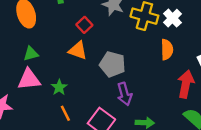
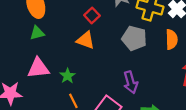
green triangle: (31, 54) -> (37, 33), moved
gray pentagon: (113, 64) -> (134, 38), moved

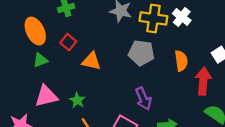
red square: (92, 15) -> (68, 42), moved
orange semicircle: (172, 39) -> (181, 61), moved

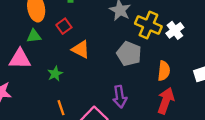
red arrow: (203, 81) -> (166, 101), moved
pink triangle: (46, 96) -> (20, 59), moved
green star: (77, 100) -> (55, 74), moved

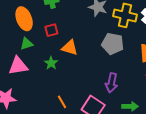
red square: (64, 26) -> (51, 30), turned 32
green star: (55, 74) -> (51, 63), moved
purple arrow: (120, 97) -> (112, 83), turned 30

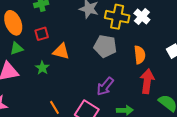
purple arrow: (112, 83) -> (105, 86), turned 30

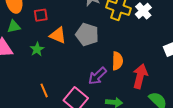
gray pentagon: (105, 46) -> (87, 35), moved
orange semicircle: (140, 55) -> (117, 61), moved

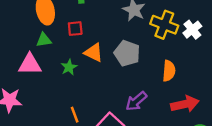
orange semicircle: (117, 61) -> (169, 71), moved
red arrow: (140, 76) -> (185, 104), turned 60

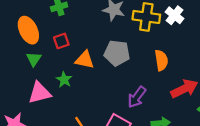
green triangle: (44, 40) -> (34, 59), turned -35
pink triangle: (30, 64) -> (39, 93), moved

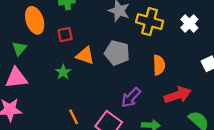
white cross: (175, 15) -> (189, 24), moved
green triangle: (34, 59) -> (19, 48), moved
pink triangle: (39, 93) -> (16, 78), moved

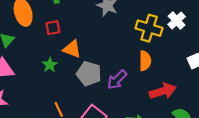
yellow cross: (150, 22) -> (149, 28), moved
gray pentagon: (117, 53) -> (89, 74), moved
purple arrow: (131, 97) -> (117, 80), moved

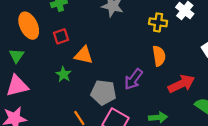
yellow cross: (149, 28) -> (158, 22), size x0.7
gray pentagon: (89, 74) -> (103, 93), moved

